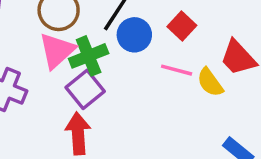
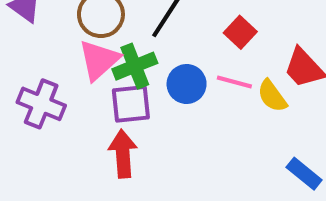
blue circle: (134, 35) -> (187, 84), moved
purple square: (85, 89) -> (131, 104), turned 33

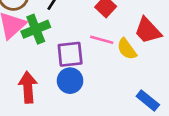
blue circle: (187, 84) -> (70, 81), moved
purple square: (131, 104) -> (70, 54), moved

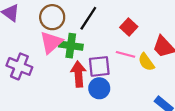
green cross: (36, 29) -> (71, 46), turned 30
red arrow: (28, 87) -> (78, 74), moved

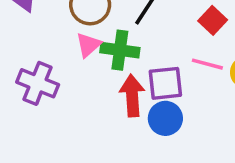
pink triangle: (51, 42) -> (88, 45), size x0.7

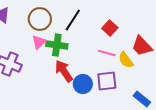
purple square: (165, 83) -> (107, 81), moved
red arrow: (132, 96) -> (64, 71), turned -30

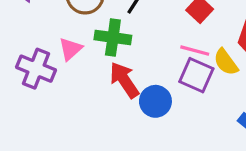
pink triangle: (39, 42) -> (70, 49), moved
purple square: (107, 81) -> (196, 75), moved, turned 30

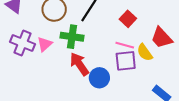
purple cross: (36, 69) -> (22, 43), moved
purple square: (196, 75) -> (126, 61), turned -30

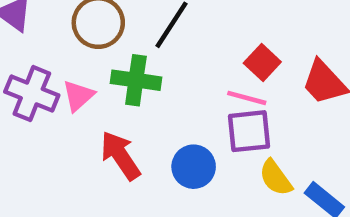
red square: (128, 19) -> (262, 62), moved
yellow semicircle: (145, 52) -> (276, 178), moved
red arrow: (79, 64) -> (120, 156), moved

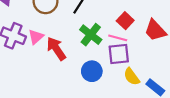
green cross: (136, 80) -> (91, 35), moved, turned 30
red arrow: (120, 156) -> (56, 49), moved

